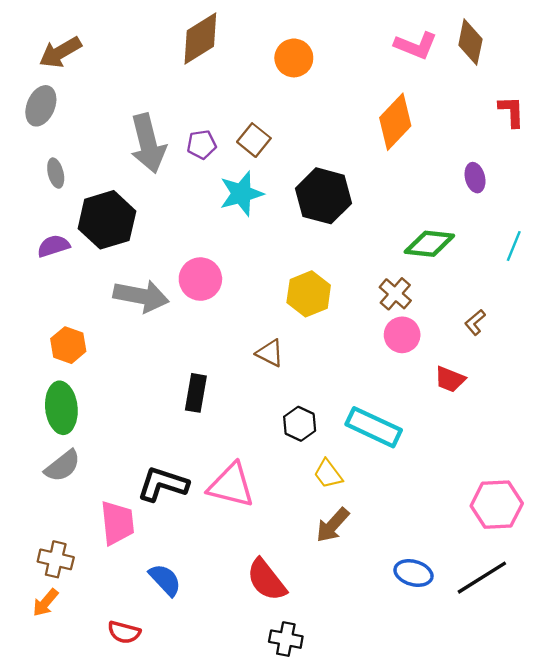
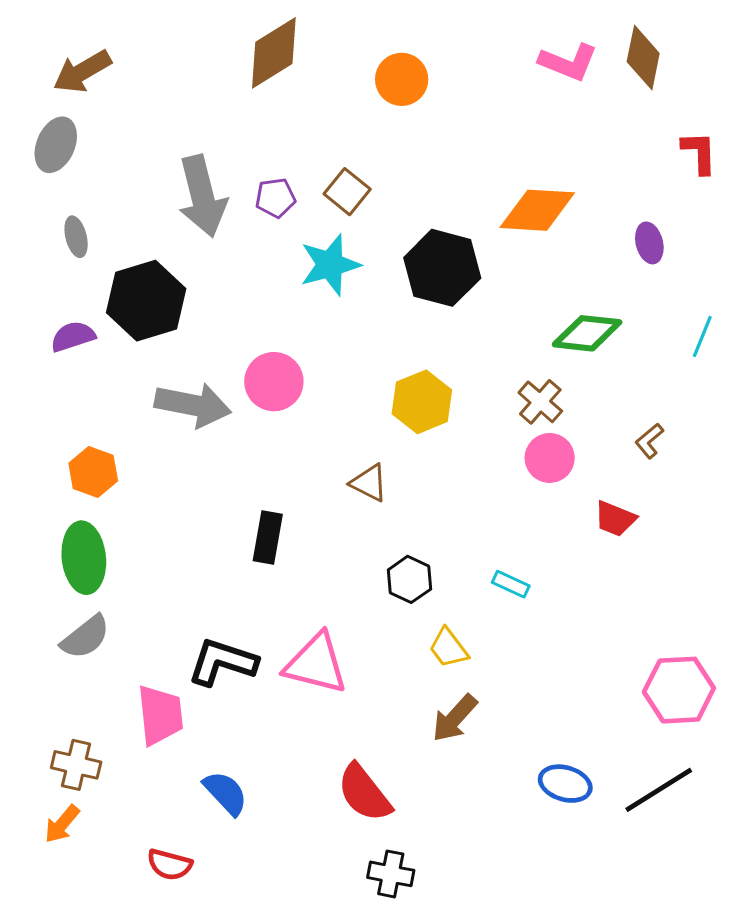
orange diamond: (395, 122) -> (537, 210), moved, turned 50
cyan rectangle: (374, 427) -> (511, 584), size x0.5

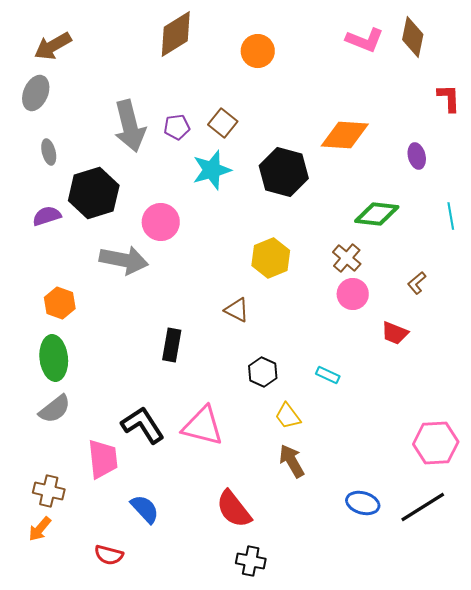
cyan line: (702, 336) -> (451, 216), turned -32
pink circle: (274, 382) -> (161, 222), moved
black L-shape: (222, 662) -> (143, 425), turned 39
brown arrow: (455, 718) -> (292, 461), turned 108

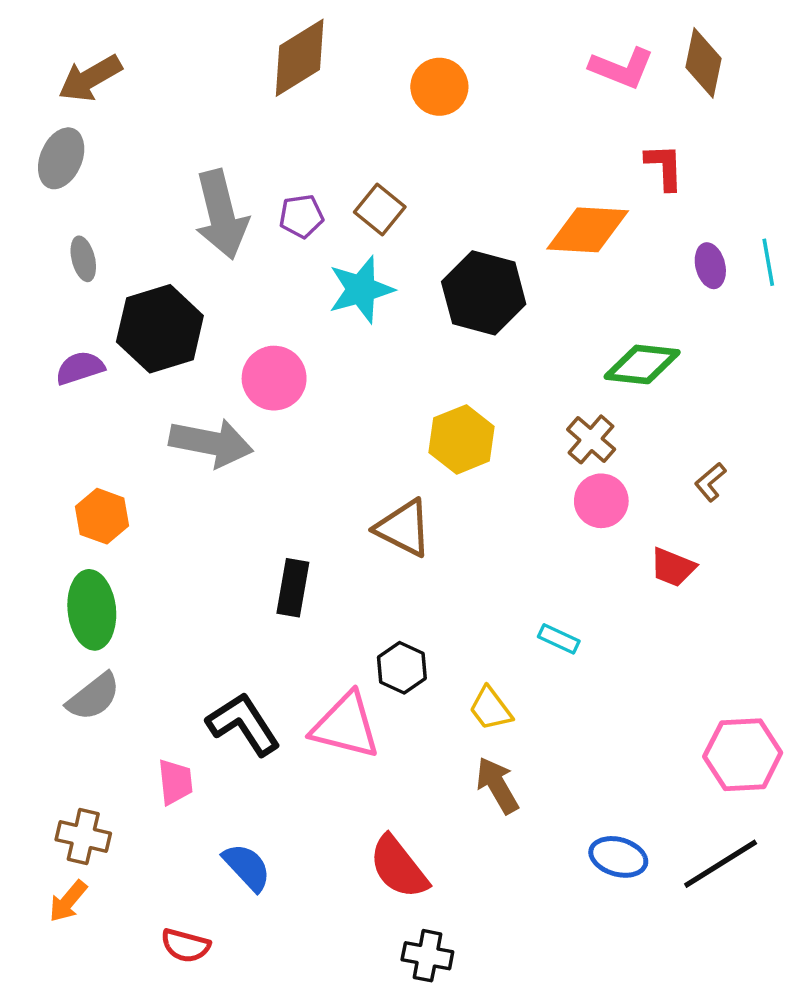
red L-shape: (449, 98) -> (664, 167), moved
cyan line: (451, 216) -> (768, 262), moved
brown triangle: (237, 310) -> (404, 528), size x1.4
black hexagon: (263, 372) -> (402, 668), moved
pink trapezoid: (103, 459) -> (175, 782), size x0.7

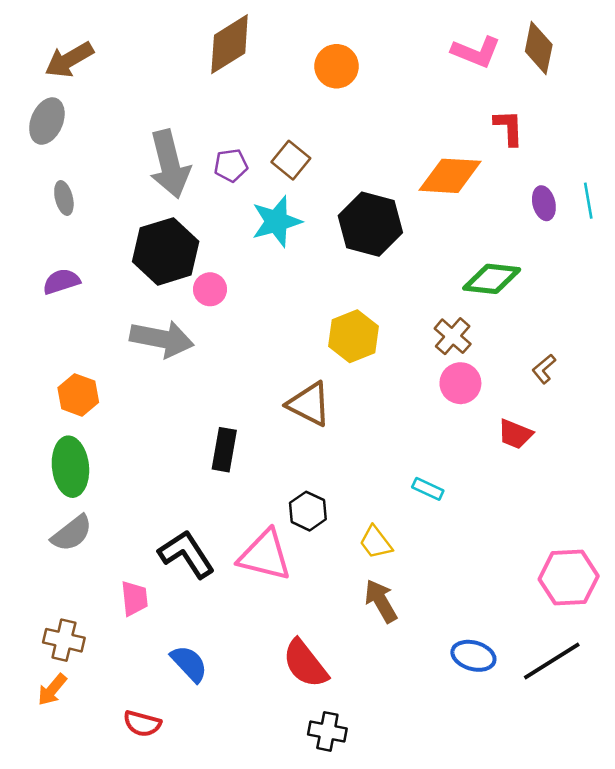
black hexagon: (160, 329) -> (166, 251), moved
pink circle: (274, 378) -> (210, 289), size x0.7

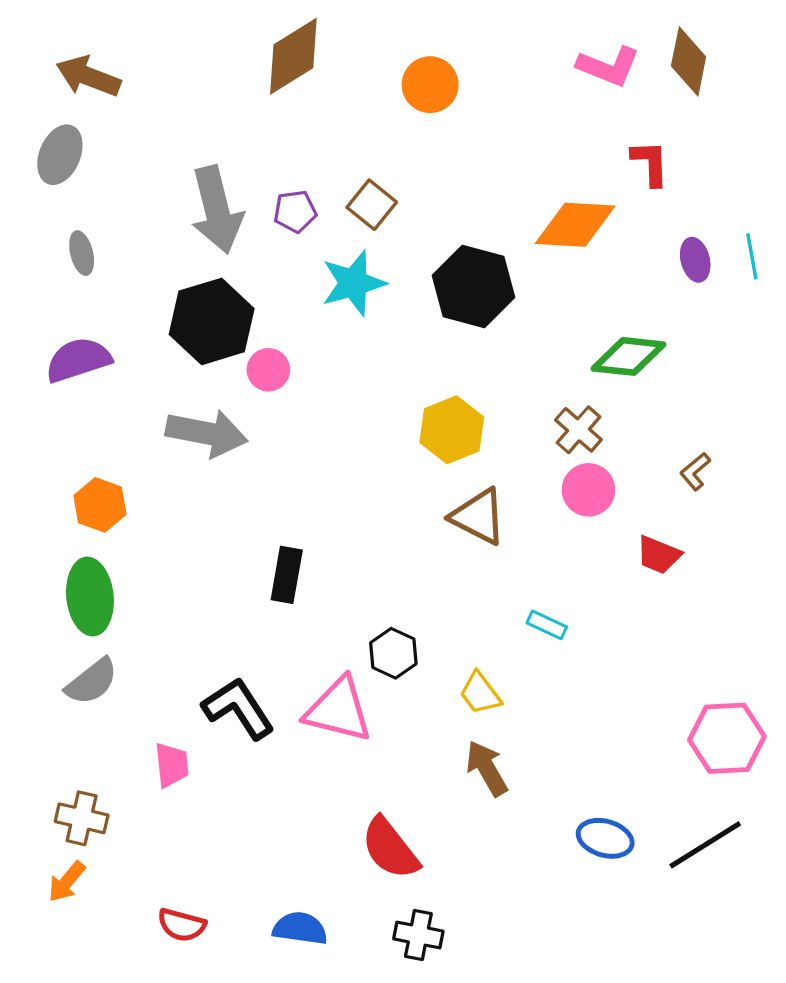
brown arrow: (69, 60) -> (88, 76), turned 51
purple semicircle: (61, 281) -> (78, 360), size x1.4
brown triangle: (309, 404) -> (478, 517), moved
blue semicircle: (189, 664) -> (300, 928), moved, turned -39

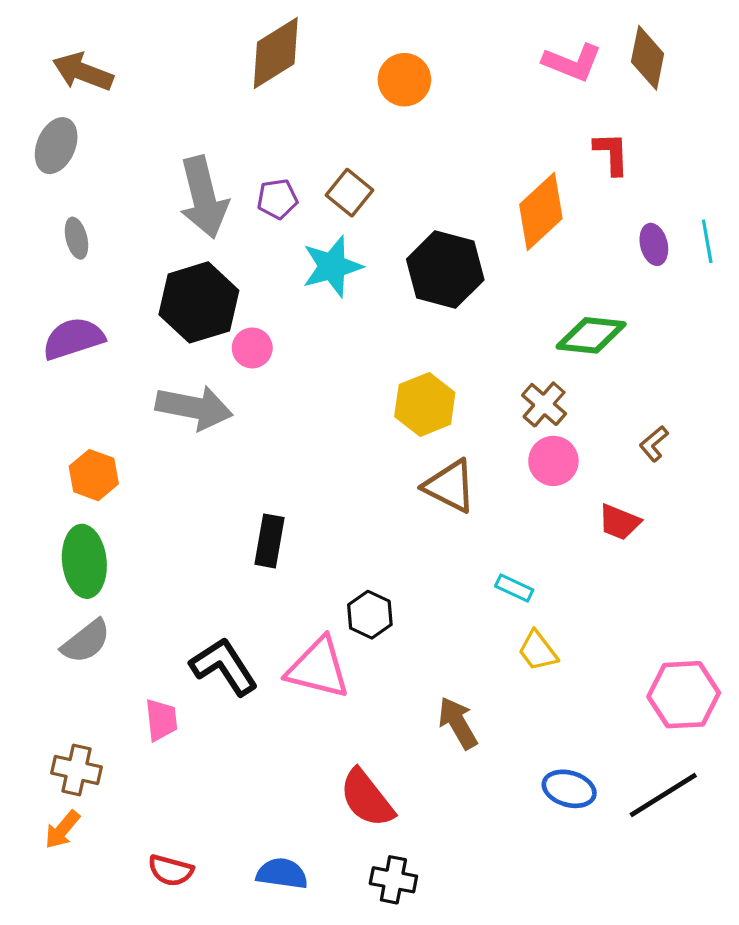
orange diamond: (575, 225) -> (541, 211), turned -46
yellow trapezoid: (480, 693) -> (538, 651), moved

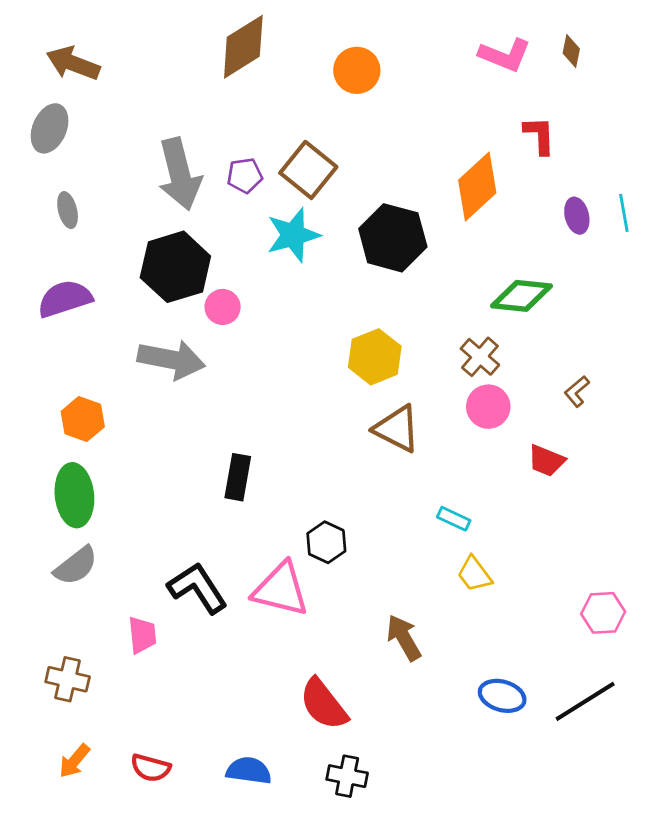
brown diamond: (648, 58) -> (571, 51), size x0.6
brown square: (349, 193) -> (308, 170), size x1.4
pink hexagon: (684, 695) -> (603, 613), size x0.7
orange arrow: (62, 830) -> (74, 761), moved

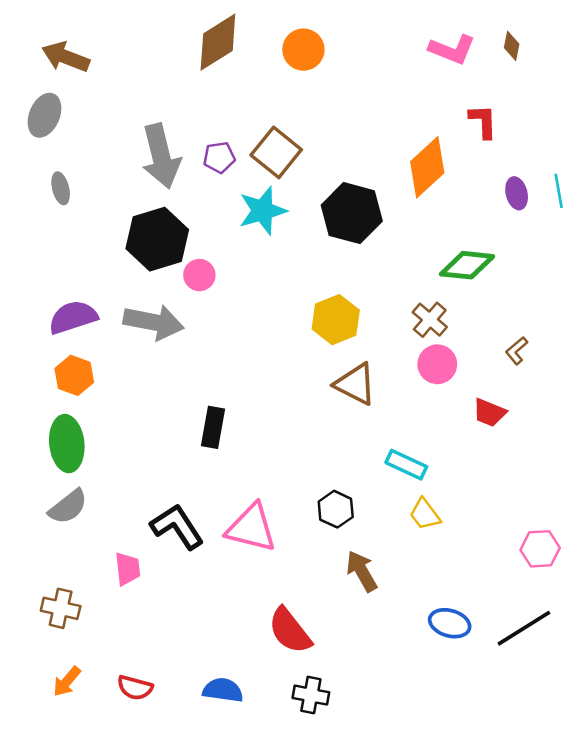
orange circle: (357, 70) -> (303, 50), moved
purple semicircle: (65, 299) -> (73, 317), moved
cyan rectangle: (454, 519) -> (406, 465), size x1.4
black hexagon: (326, 542) -> (336, 509), moved

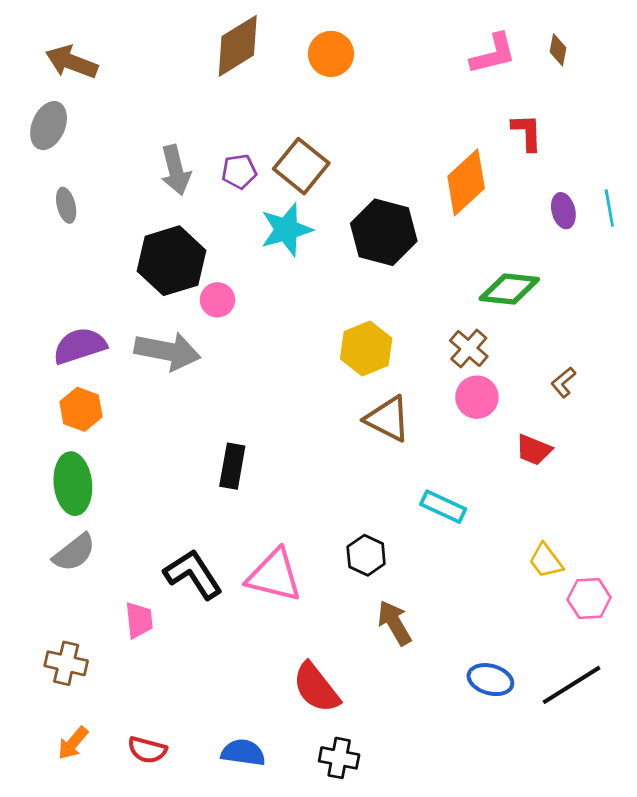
pink L-shape: (452, 50) -> (493, 54), turned -36
gray arrow: (161, 156) -> (176, 170), size x0.7
yellow trapezoid: (425, 514) -> (546, 561), moved

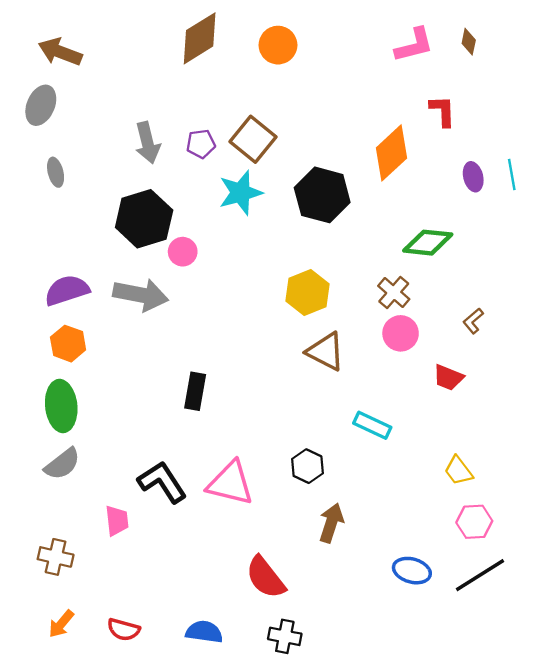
pink hexagon: (589, 598) -> (474, 522), moved
brown arrow: (394, 623) -> (331, 523), turned 48

